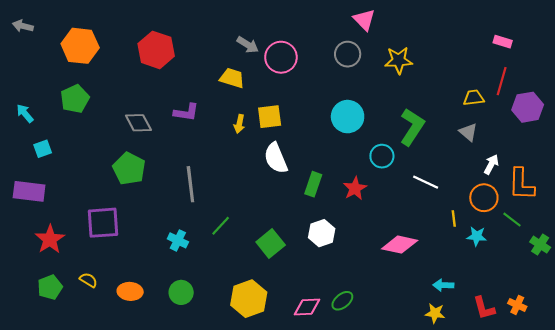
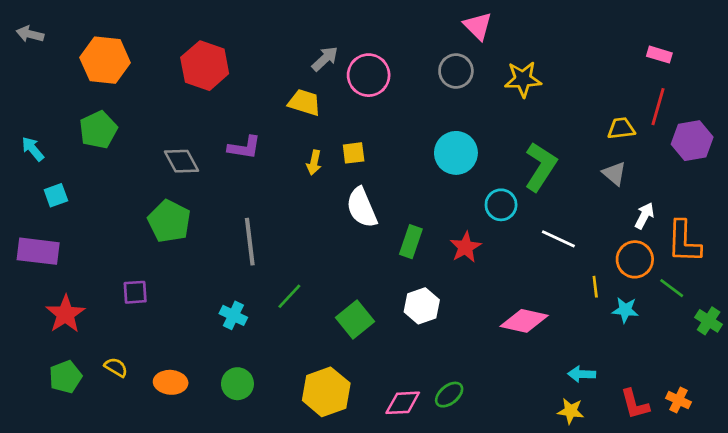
gray arrow: (248, 45) -> (325, 59), turned -75
yellow square: (270, 117) -> (354, 153), size x0.7
purple square: (103, 223) -> (135, 292), size x0.6

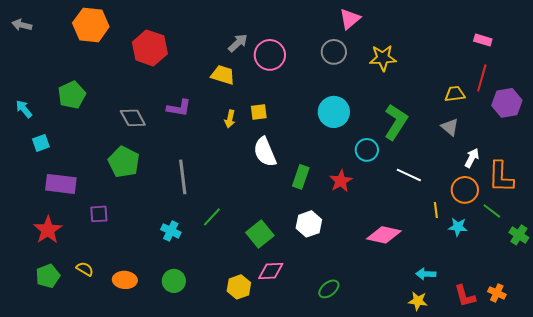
pink triangle: (478, 26) -> (350, 19), turned 35
orange hexagon: (105, 60) -> (91, 25), moved
purple rectangle: (38, 251) -> (61, 184), moved
yellow hexagon: (326, 392) -> (239, 287), size x0.7
pink diamond: (403, 403) -> (271, 271), moved

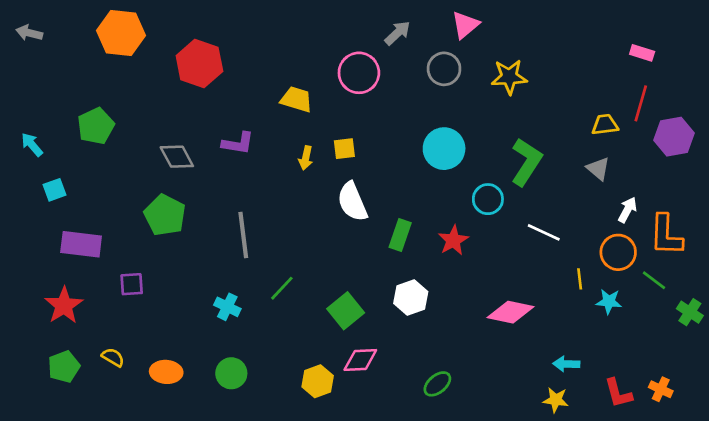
gray arrow: (238, 43) -> (397, 33), moved

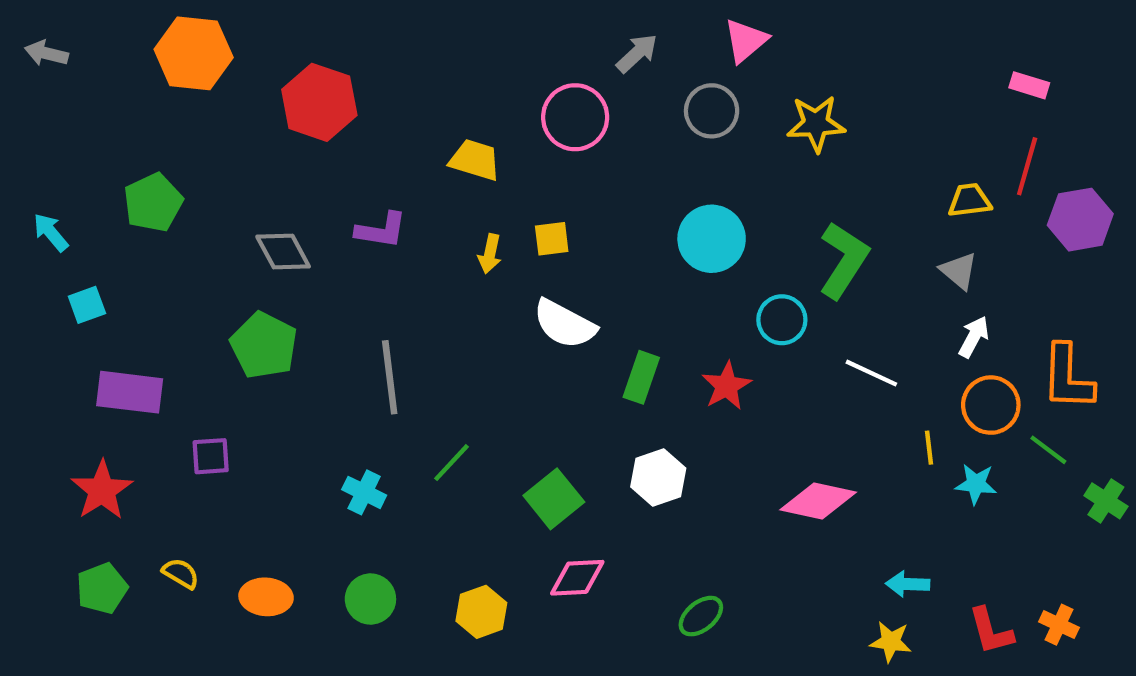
white semicircle: (352, 202) -> (564, 324), turned -39
white arrow: (627, 210) -> (974, 337), moved
yellow hexagon: (318, 381) -> (481, 612), moved

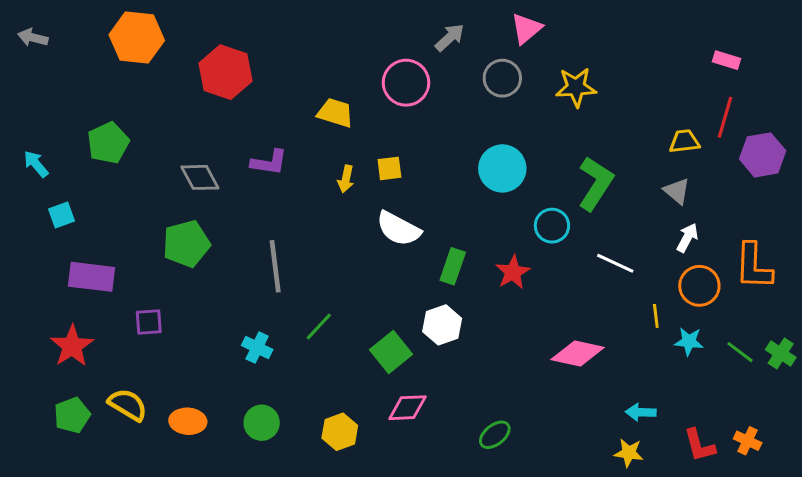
green pentagon: (264, 345) -> (186, 244), turned 30
green line: (1048, 450) -> (740, 352), moved
white hexagon: (658, 477) -> (442, 325), moved
yellow semicircle: (181, 573) -> (128, 405), size x1.5

